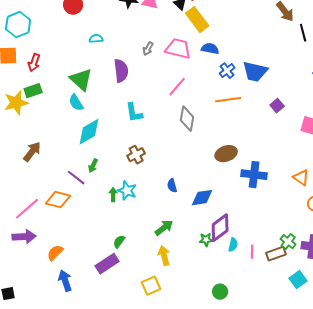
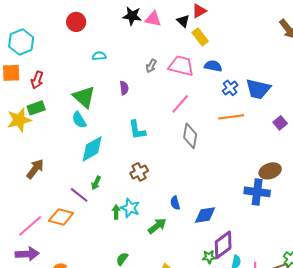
yellow rectangle: (197, 20) -> (200, 37), size x0.7
purple semicircle: (121, 71) -> (124, 88), size x0.6
brown ellipse: (226, 154) -> (270, 171), moved
green arrow: (164, 228) -> (157, 226), moved

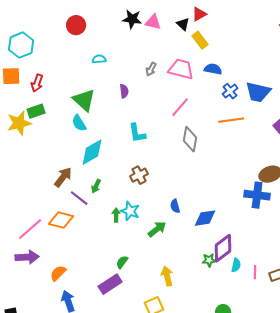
brown arrow: (35, 169) -> (63, 177), moved

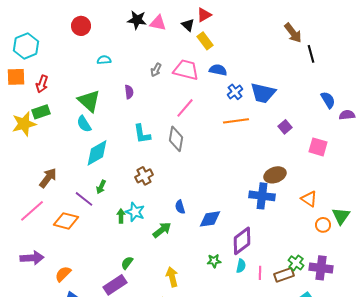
gray diamond: (190, 139) -> (176, 139), moved
brown arrow: (63, 177) -> (48, 178), moved
pink line: (30, 229) -> (32, 211), moved
purple diamond: (223, 248) -> (242, 241), moved

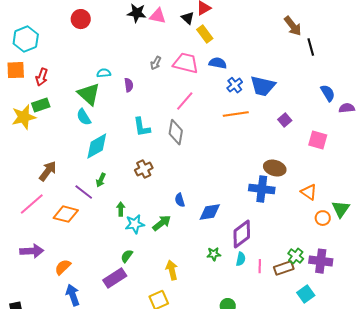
cyan semicircle: (104, 60) -> (104, 73), moved
brown ellipse: (275, 175) -> (275, 168), turned 35
cyan star: (135, 212) -> (135, 224), moved, turned -30

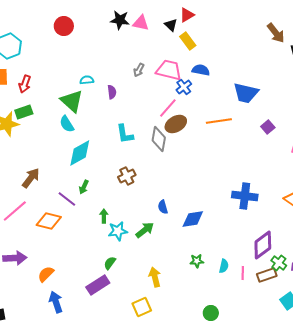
blue cross: (235, 85) -> (184, 87), moved
brown ellipse: (275, 168) -> (176, 124), moved, turned -45
purple diamond: (242, 234) -> (263, 245), moved

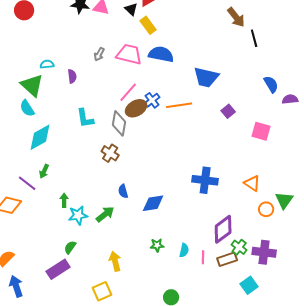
blue semicircle: (201, 70) -> (161, 54), size x1.4
blue cross: (184, 87) -> (152, 100), moved
brown cross: (127, 176) -> (110, 153), moved, turned -30

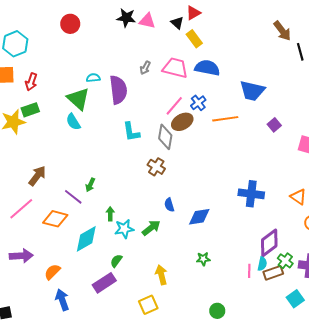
purple semicircle: (72, 76) -> (118, 90), size x2.0
blue cross: (152, 100) -> (198, 103), moved
cyan diamond: (40, 137) -> (86, 239), moved
cyan semicircle: (184, 250) -> (262, 264), moved

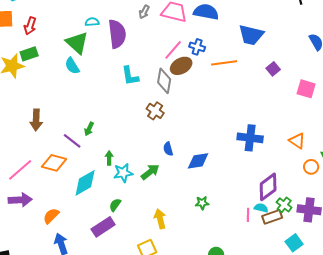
blue cross: (198, 103) -> (197, 47), turned -35
brown arrow: (37, 176) -> (36, 120), turned 145
pink line: (21, 209) -> (20, 170), moved
cyan semicircle: (262, 264) -> (261, 208), turned -88

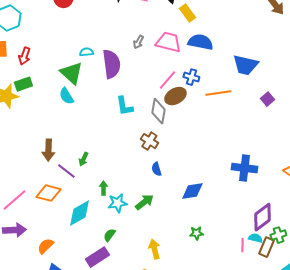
brown arrow: (36, 120) -> (48, 150), moved
blue semicircle: (168, 149) -> (156, 169), moved
green cross: (284, 205) -> (278, 235), turned 35
brown rectangle: (272, 217) -> (266, 247), turned -48

